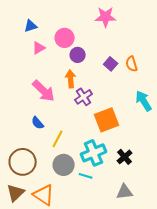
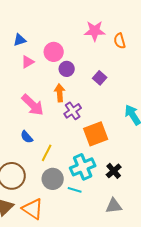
orange semicircle: (132, 64) -> (120, 41), moved

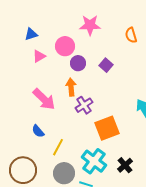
pink star: (95, 31) -> (90, 25), moved
purple square: (100, 78) -> (106, 65), moved
cyan cross: (83, 167) -> (94, 161), turned -30

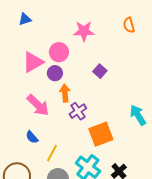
blue triangle: (31, 34) -> (25, 19), moved
orange semicircle: (131, 35) -> (129, 25), moved
pink triangle: (39, 56) -> (33, 62), size x1.6
purple circle: (78, 63) -> (55, 73), moved

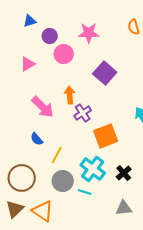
pink triangle: (33, 62) -> (28, 64), moved, size x0.7
purple square: (100, 71) -> (105, 73), size x1.6
purple circle: (55, 73) -> (50, 36), moved

